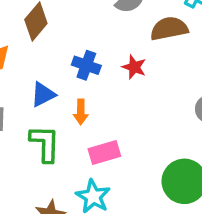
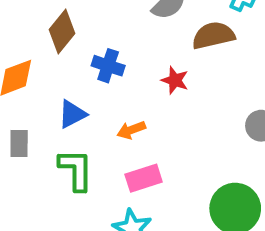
blue cross: (86, 65) -> (108, 66), moved
orange arrow: (81, 112) -> (131, 130), moved, turned 70

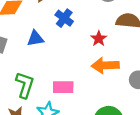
orange arrow: (131, 130) -> (105, 65), moved, size x1.6
green L-shape: (76, 170) -> (25, 85), moved

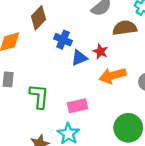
blue triangle: (35, 38) -> (79, 58), moved
green L-shape: (25, 85) -> (39, 96), moved

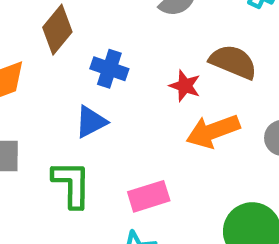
brown semicircle: (125, 28) -> (233, 62), moved, turned 35
blue triangle: (79, 58) -> (91, 122), moved

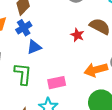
blue cross: (109, 69) -> (24, 28), moved, turned 35
orange arrow: (213, 131) -> (96, 70), moved

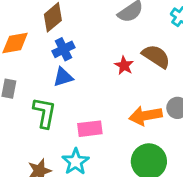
blue cross: (24, 28) -> (63, 49), moved

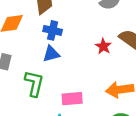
blue cross: (63, 49) -> (53, 30), turned 36

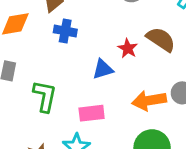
blue triangle: (51, 54) -> (103, 69), moved

